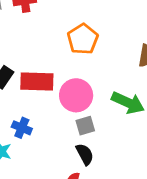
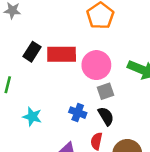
blue cross: (22, 128) -> (78, 113), moved

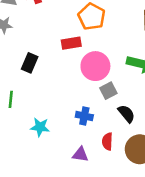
red rectangle: (62, 54) -> (71, 43), moved, size x0.7
black semicircle: (106, 116) -> (126, 114), moved

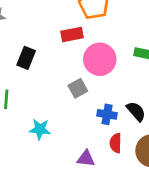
gray square: (108, 91) -> (78, 88), moved
blue cross: (84, 116) -> (107, 114), moved

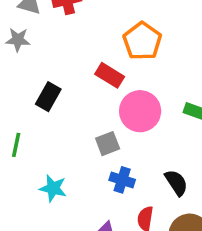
red rectangle: (72, 34) -> (110, 75), turned 35
blue cross: (107, 114) -> (122, 180), moved

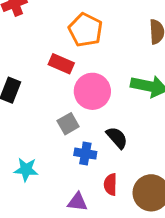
black semicircle: (176, 183) -> (117, 138), moved

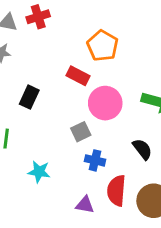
black semicircle: (117, 138) -> (142, 149), moved
red semicircle: (110, 184) -> (116, 191), size x1.5

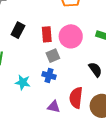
red rectangle: (78, 76) -> (47, 34), moved, turned 56
blue cross: (95, 160) -> (49, 76), moved

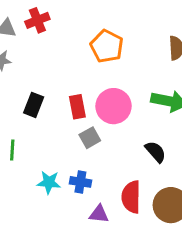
blue cross: (49, 76) -> (80, 182), moved

